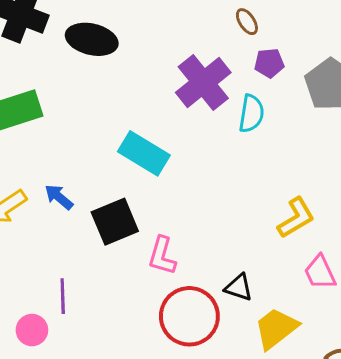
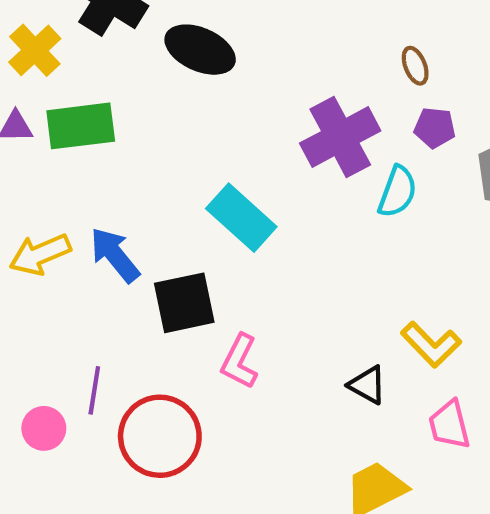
blue arrow: (59, 197) -> (115, 255), size x1.4
yellow L-shape: (296, 218) -> (431, 345), turned 66
black triangle: (239, 288) -> (367, 385), moved
red circle: (189, 316) -> (160, 436), moved

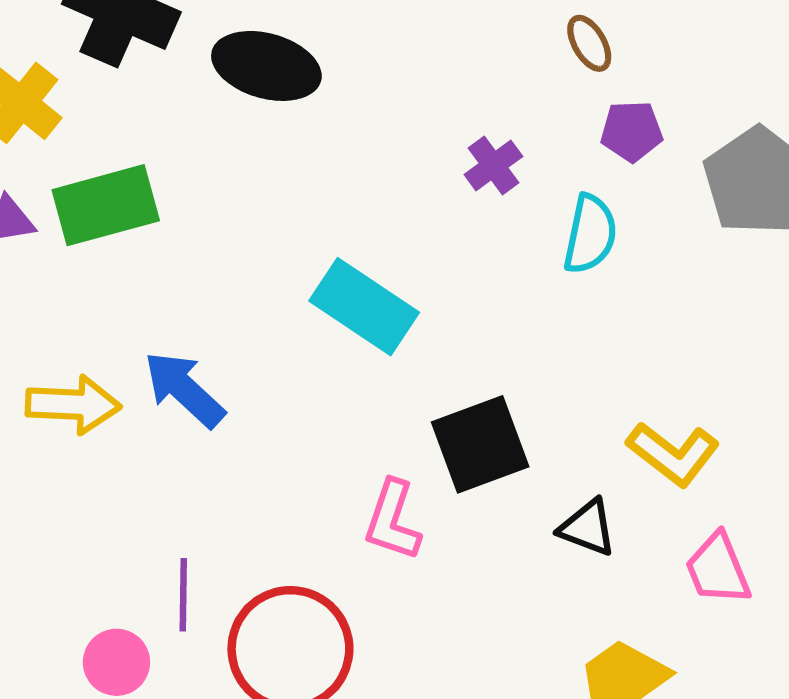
purple cross: (340, 137) -> (493, 165), size x0.5
yellow arrow: (40, 254) -> (73, 405), turned -146
black square: (184, 303) -> (480, 444), moved

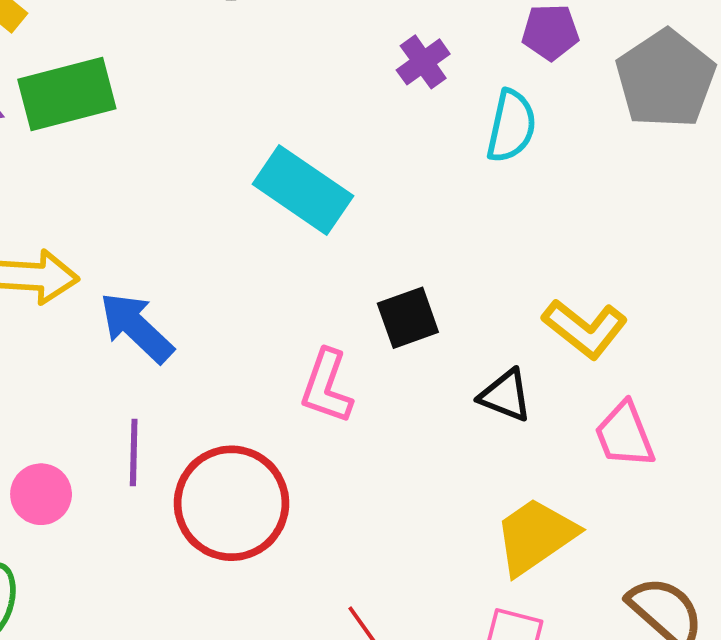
blue arrow: (184, 389) -> (136, 327), moved
black square: (480, 444) -> (408, 318), size x0.7
pink circle: (116, 662) -> (41, 494), moved

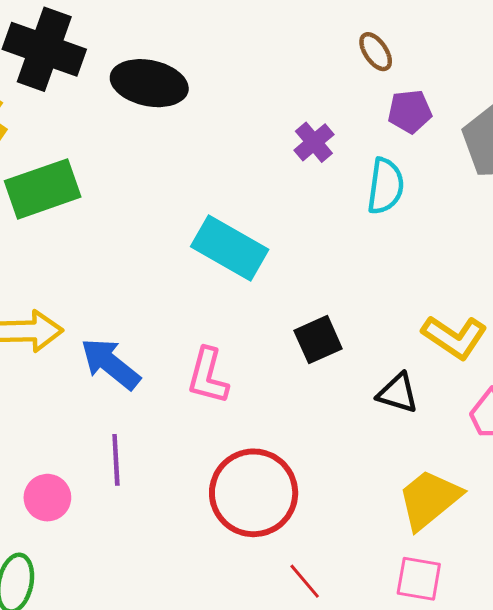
pink L-shape: (327, 386) -> (208, 376), moved
red circle: (232, 503) -> (254, 493), moved

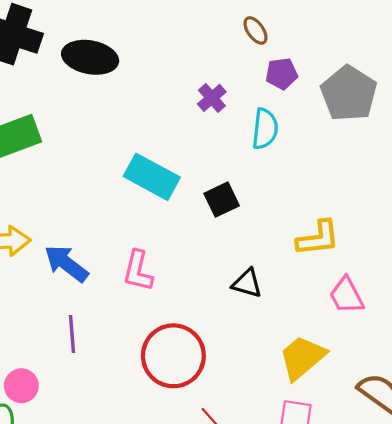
yellow L-shape: (455, 337) -> (318, 238), turned -39
black square: (318, 340) -> (222, 200), moved
black triangle: (398, 393) -> (247, 283), moved
pink circle: (47, 498) -> (21, 386), moved

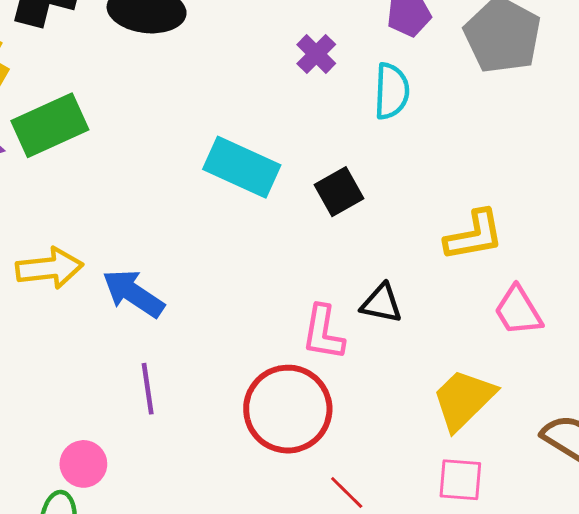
pink L-shape: (138, 271) -> (323, 333), moved

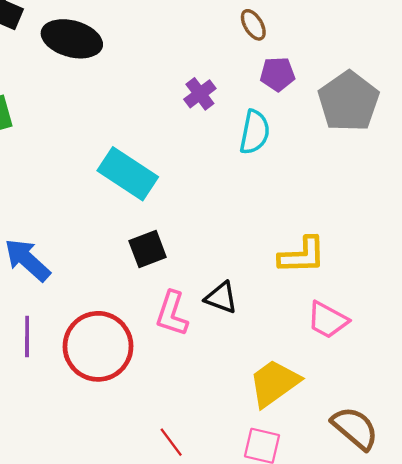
black square: (339, 192) -> (148, 249), moved
pink trapezoid: (518, 311) -> (328, 320), turned -39
red circle: (288, 409) -> (98, 346), moved

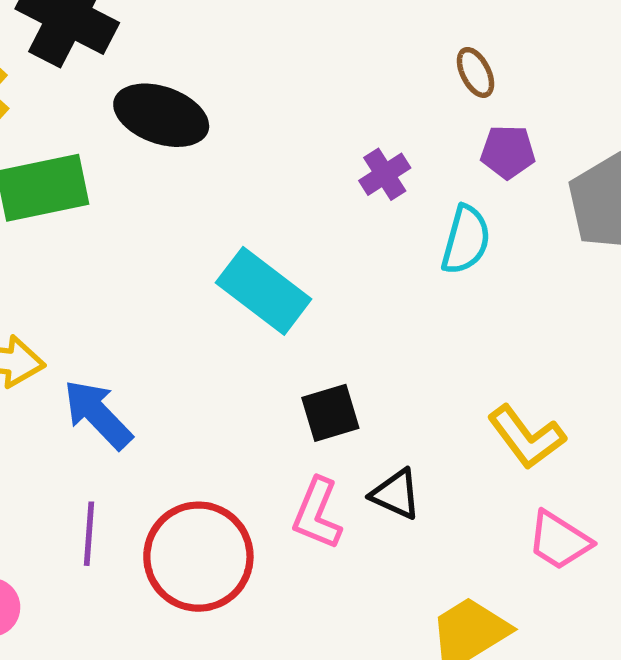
black ellipse: (72, 39) -> (161, 115), moved
black square: (148, 249) -> (330, 413), moved
yellow L-shape: (302, 255) -> (526, 437), turned 51

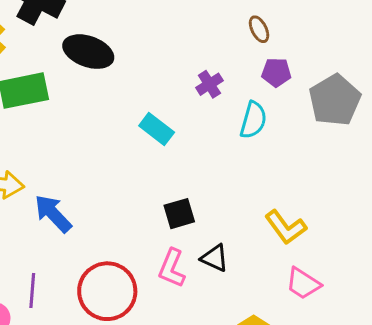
cyan rectangle: (264, 291) -> (157, 129), moved, size x0.7
purple line: (89, 534) -> (32, 290), moved

